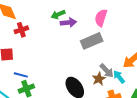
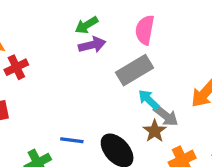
green arrow: (58, 14) -> (86, 25), moved
blue line: (21, 75) -> (72, 140), moved
cyan arrow: (119, 77) -> (149, 100), moved

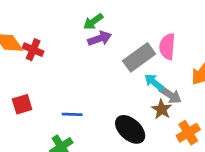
pink semicircle: (145, 30) -> (167, 46), moved
red cross: (16, 67) -> (33, 50), moved, turned -36
blue line: (72, 140) -> (72, 114), moved

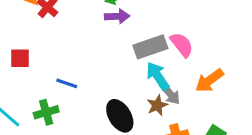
pink semicircle: (167, 46) -> (182, 45), turned 120
cyan arrow: (154, 82) -> (158, 76), size x1.4

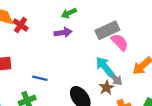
purple arrow: (117, 16) -> (63, 33), moved
gray rectangle: (150, 47) -> (107, 30), moved

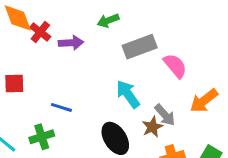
gray rectangle: (107, 30) -> (140, 47), moved
purple arrow: (63, 33) -> (71, 43), moved
cyan arrow: (105, 66) -> (128, 94), moved

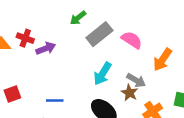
green arrow: (108, 20) -> (78, 18), moved
red cross: (40, 32) -> (25, 38), moved
cyan arrow: (128, 94) -> (102, 74), turned -95

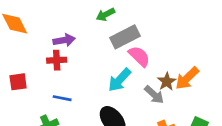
red cross: (25, 38) -> (57, 60), moved, turned -35
pink semicircle: (132, 40) -> (139, 56), moved
brown star: (129, 93) -> (167, 82), moved

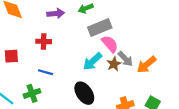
purple arrow: (64, 40) -> (56, 14), moved
brown star: (167, 82) -> (114, 64), moved
gray arrow: (154, 95) -> (125, 59), moved

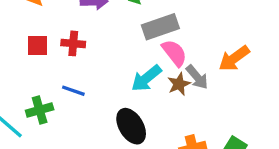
red square: (11, 56) -> (37, 46), moved
orange arrow: (146, 65) -> (234, 58), moved
green cross: (32, 93) -> (40, 110), moved

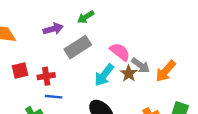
gray rectangle: (160, 27) -> (78, 47), moved
red cross: (73, 43) -> (46, 76), moved
orange arrow: (234, 58) -> (166, 71), moved

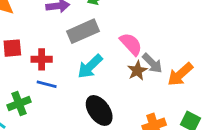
cyan arrow: (104, 75) -> (90, 66), moved

